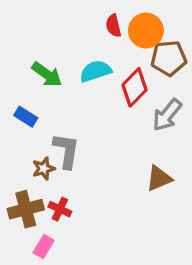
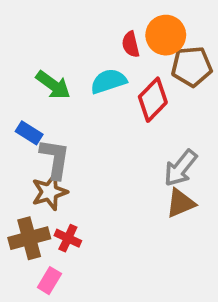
red semicircle: (113, 26) -> (131, 44), moved
gray arrow: (167, 115) -> (181, 168), moved
gray L-shape: (66, 151) -> (55, 159), moved
brown star: (44, 169) -> (49, 192), size x1.4

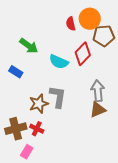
cyan semicircle: (109, 81) -> (59, 62), moved, turned -138
gray L-shape: (55, 159) -> (58, 97), moved
gray arrow: (181, 168) -> (98, 91), turned 135
brown star: (49, 192) -> (39, 104), moved

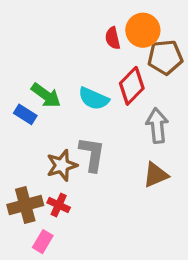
green arrow: (29, 46) -> (46, 95), moved
gray arrow: (98, 91) -> (157, 126), moved

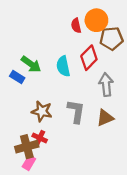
cyan semicircle: (94, 99) -> (63, 66), turned 54
gray L-shape: (92, 154) -> (76, 111), moved
brown star: (62, 165) -> (42, 111), turned 30
brown cross: (25, 205) -> (27, 147), moved

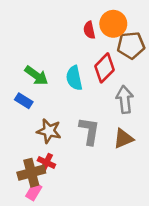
blue rectangle: (17, 77) -> (24, 101), moved

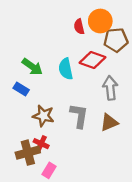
red diamond: (104, 68) -> (92, 60), turned 65
pink rectangle: (34, 192) -> (49, 170), moved

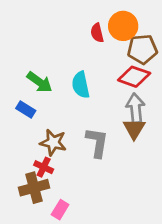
red diamond: (92, 60) -> (134, 77), moved
brown triangle: (109, 122) -> (134, 129), moved, turned -36
red cross: (41, 144) -> (44, 167), moved

